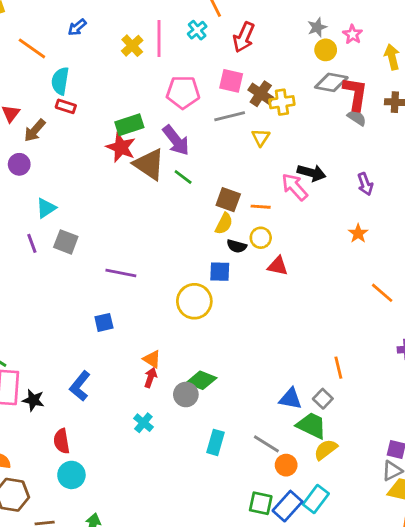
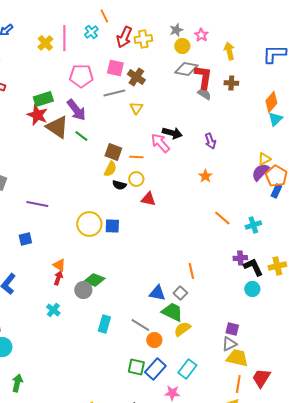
yellow cross: (282, 102) -> (143, 39), moved
blue square: (220, 272) -> (112, 226), moved
cyan rectangle: (316, 499) -> (187, 369), moved

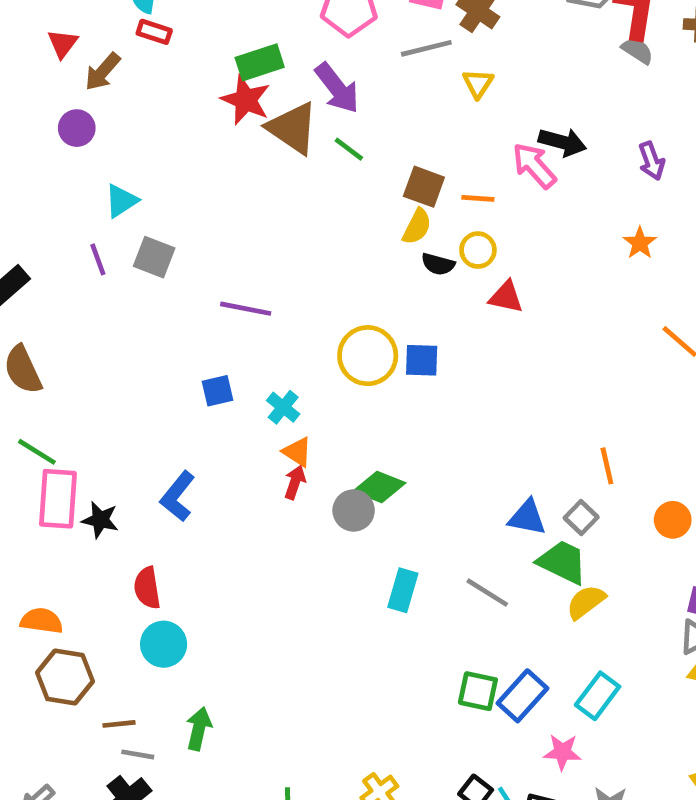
cyan cross: (53, 310) -> (283, 407), moved
orange circle: (154, 340) -> (673, 520), moved

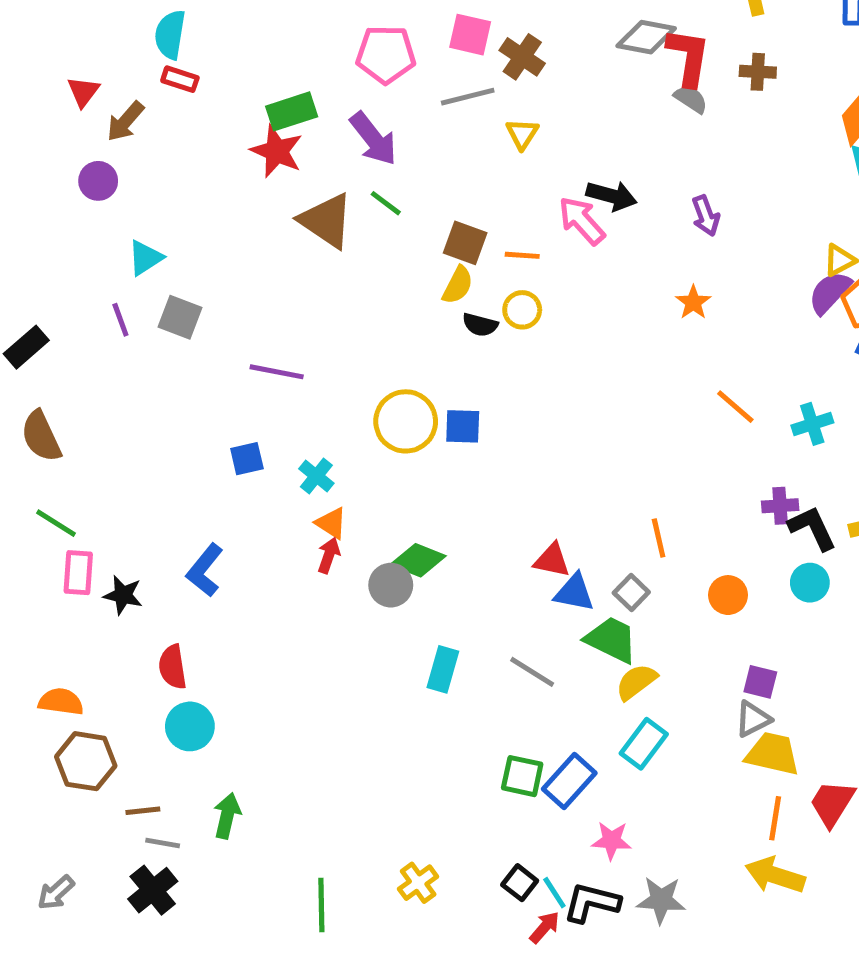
brown triangle: (293, 128) -> (326, 221), moved
red triangle: (506, 297) -> (552, 560), moved
pink rectangle: (58, 499) -> (78, 573), size x0.7
cyan rectangle: (598, 696) -> (644, 744), moved

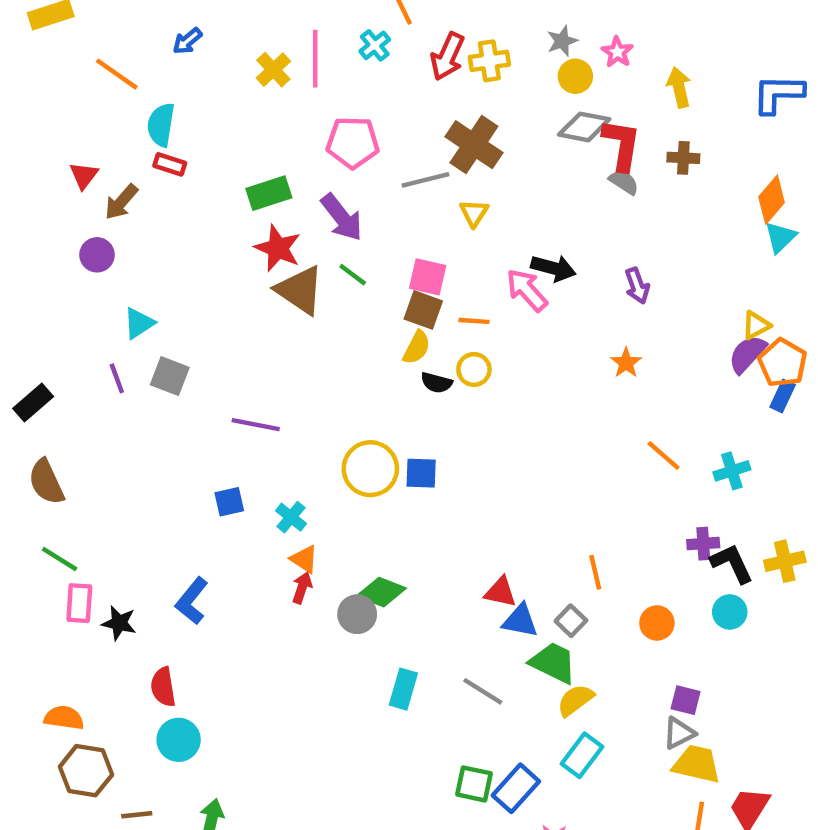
pink square: (470, 35) -> (428, 277), moved
brown cross: (522, 57) -> (474, 145), size x1.4
red star: (277, 151) -> (278, 248), moved

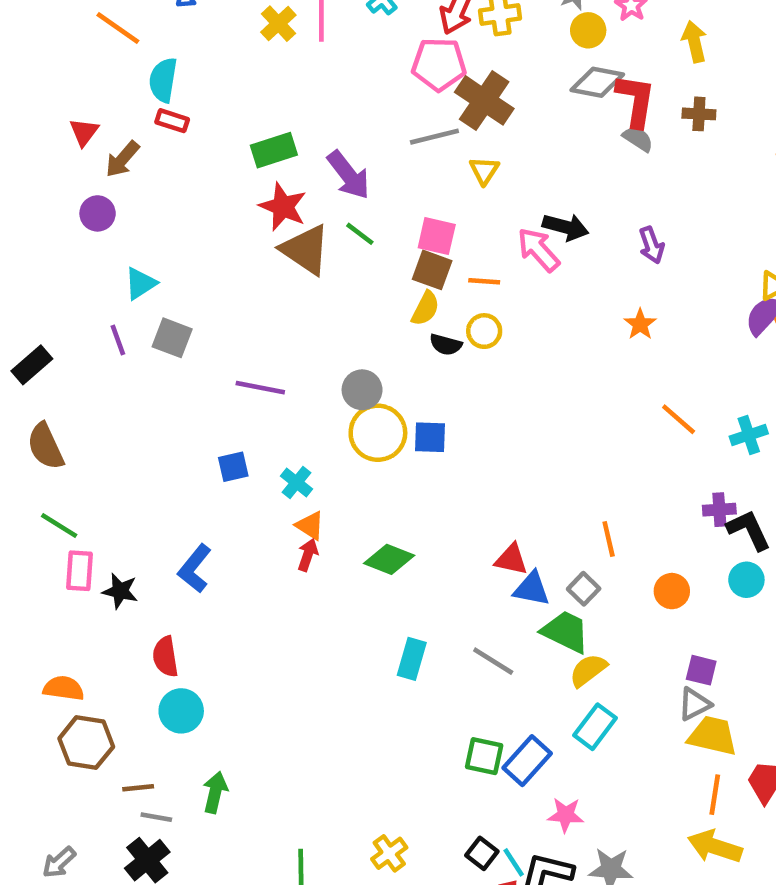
pink pentagon: (353, 142) -> (439, 64), moved
gray circle: (357, 614) -> (362, 390), moved

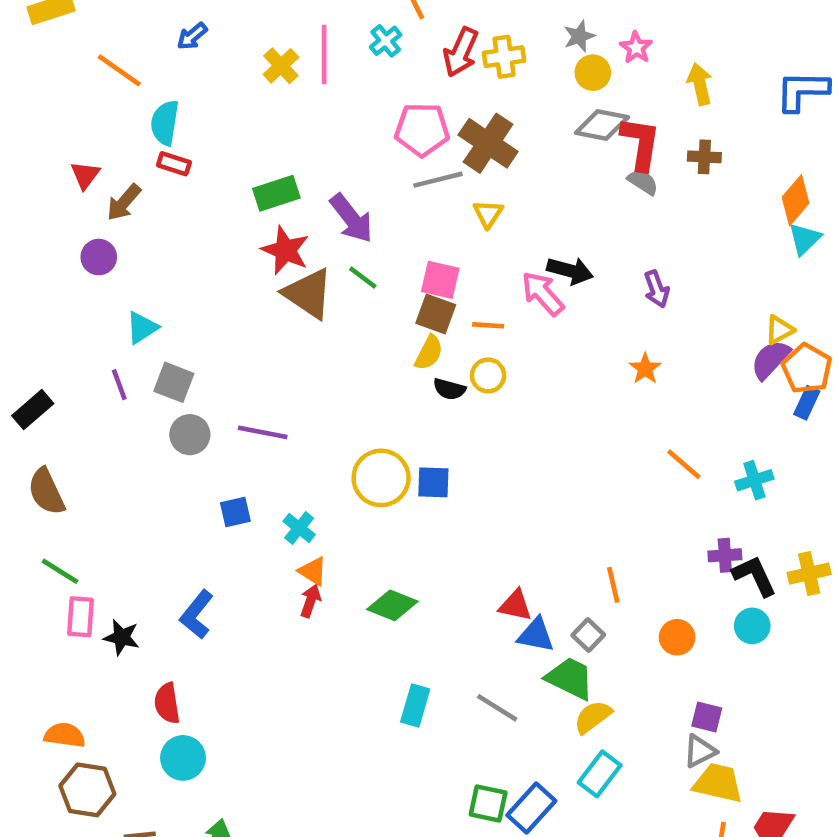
pink pentagon: (439, 64) -> (422, 130), moved
gray circle: (362, 390) -> (190, 435), moved

